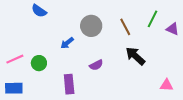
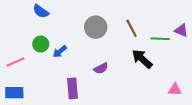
green line: (152, 19) -> (160, 39), moved, turned 66
blue arrow: (67, 43) -> (60, 51), moved
green circle: (39, 63) -> (41, 44), moved

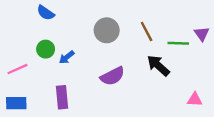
purple triangle: (181, 30) -> (202, 34), turned 32
purple semicircle: (101, 68) -> (113, 76), size x1.5
purple rectangle: (72, 88) -> (62, 97), moved

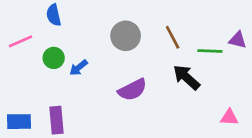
blue semicircle: (46, 13) -> (54, 15), turned 42
purple triangle: (202, 34) -> (238, 40), turned -42
pink line: (17, 69) -> (20, 41), moved
purple rectangle: (62, 97) -> (56, 120), moved

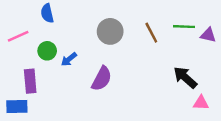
green line: (210, 51) -> (184, 27), moved
black arrow: (186, 77) -> (185, 77), moved
purple semicircle: (132, 90) -> (102, 79), moved, turned -35
purple rectangle: (56, 120) -> (30, 81), moved

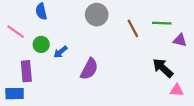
gray circle: (110, 31) -> (97, 15), moved
purple triangle: (208, 35) -> (180, 40), moved
pink line: (18, 36) -> (16, 32), turned 60

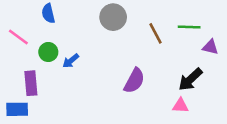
black arrow: (163, 68) -> (190, 79), turned -85
purple semicircle: (89, 69) -> (134, 81), moved
pink triangle: (177, 90) -> (180, 106), moved

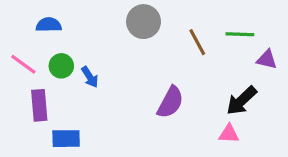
blue semicircle: (48, 13) -> (49, 25), moved, turned 102
pink line: (18, 37) -> (23, 64), moved
blue arrow: (71, 61) -> (90, 77), turned -84
blue rectangle: (17, 109) -> (66, 139), moved

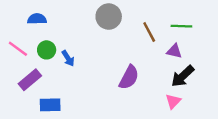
purple triangle: (267, 60) -> (174, 51), moved
purple rectangle: (39, 105) -> (30, 80), turned 55
pink triangle: (229, 134) -> (173, 101), turned -49

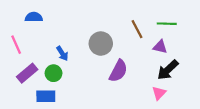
gray circle: (109, 17) -> (101, 44), moved
pink line: (18, 49) -> (16, 45), turned 30
green circle: (47, 50) -> (53, 73), moved

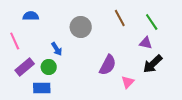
green line: (167, 24) -> (152, 22), turned 54
brown line: (137, 29) -> (120, 18), moved
gray circle: (101, 44) -> (81, 27), moved
pink triangle: (159, 93) -> (128, 82), moved

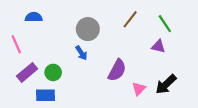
brown line: (120, 18) -> (130, 19), turned 66
blue arrow: (57, 49) -> (81, 53), moved
black arrow: (153, 64) -> (166, 84), moved

